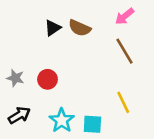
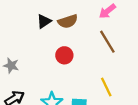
brown semicircle: (80, 28) -> (68, 21), turned -42
red circle: (47, 79) -> (64, 55), moved

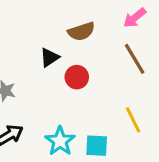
black triangle: (44, 21) -> (49, 57), moved

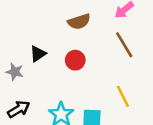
black triangle: (49, 57) -> (38, 54), moved

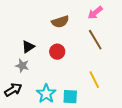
gray star: (15, 72) -> (22, 66), moved

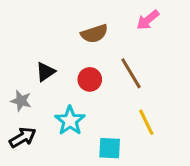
brown line: (95, 40) -> (131, 73), moved
gray star: (22, 66) -> (21, 101), moved
cyan star: (46, 94) -> (70, 121), moved

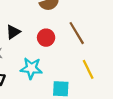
cyan star: (70, 121) -> (31, 68), turned -30

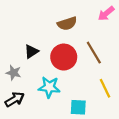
red circle: (46, 38) -> (64, 57), size x1.5

